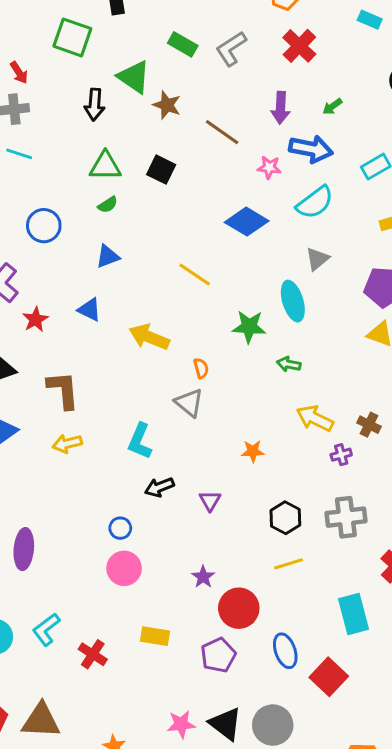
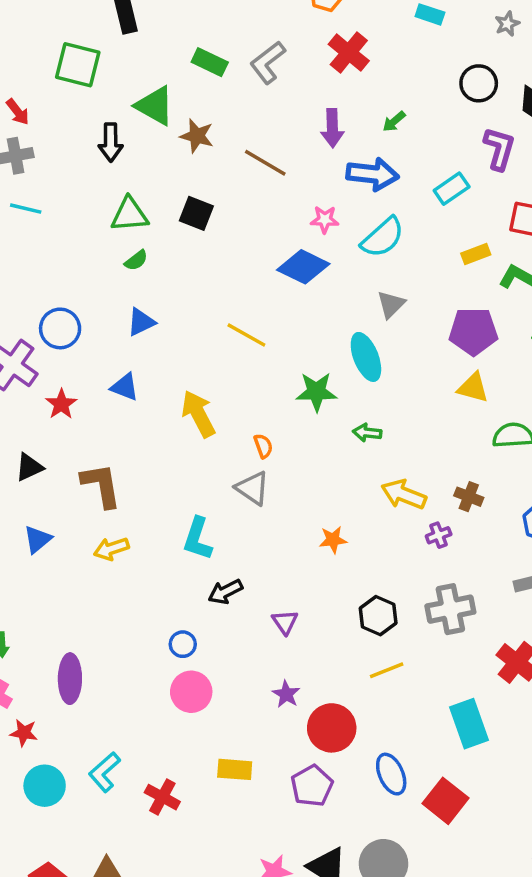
pink star: (269, 167) -> (325, 219), moved
blue circle: (44, 226) -> (60, 328), moved
yellow arrow: (149, 337) -> (198, 414), turned 45
purple triangle: (210, 501) -> (285, 622), moved

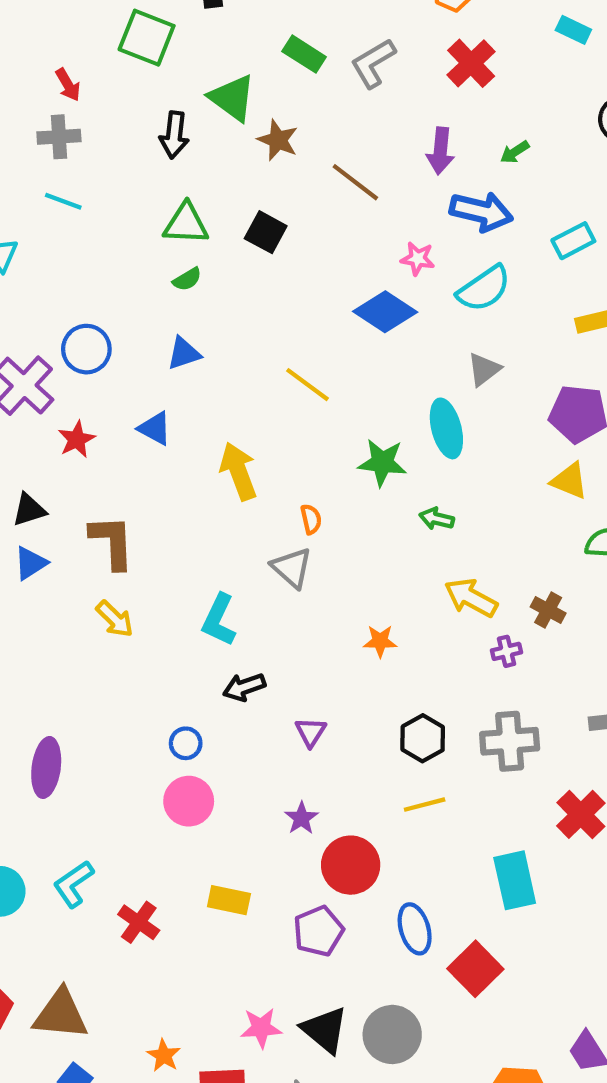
blue triangle: (37, 539) -> (31, 563), moved
yellow arrow: (111, 549) -> (115, 619), turned -124

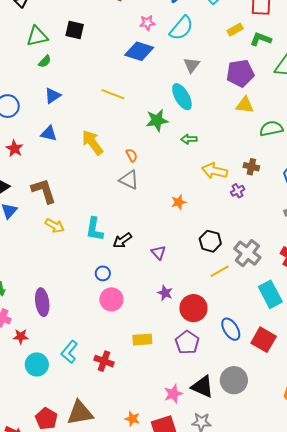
cyan L-shape: (219, 620) -> (95, 229), moved
gray cross: (510, 741) -> (247, 253), moved, turned -32

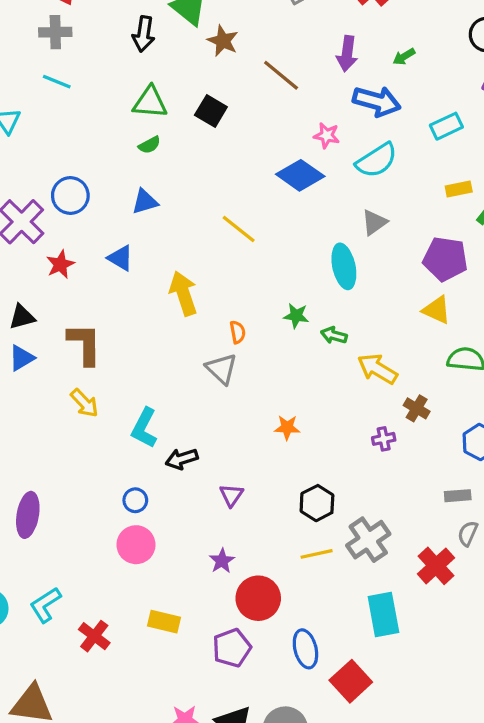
green star: (157, 120) -> (296, 316), moved, size x0.7
yellow arrow: (215, 171) -> (377, 369), moved

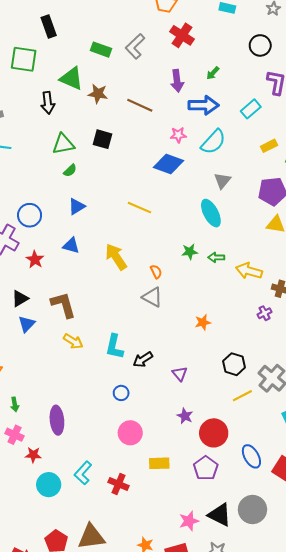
pink circle: (136, 545) -> (130, 433), moved

